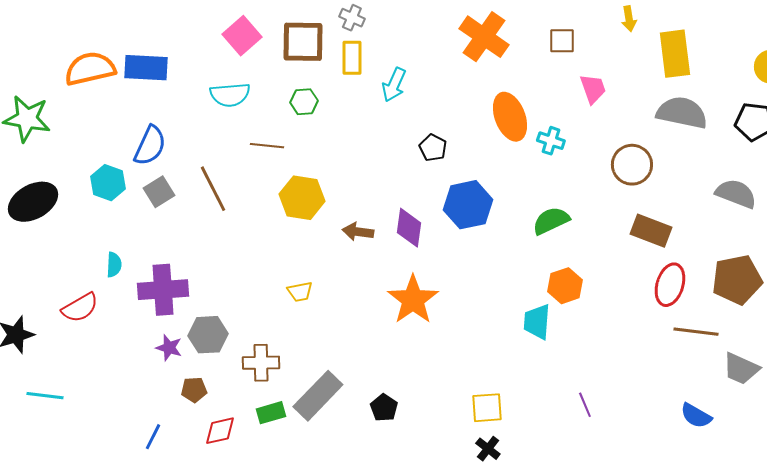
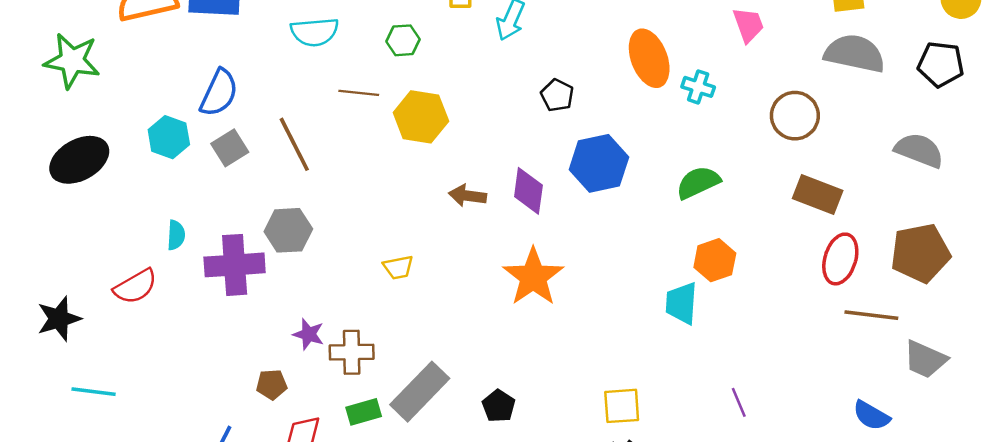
yellow hexagon: (302, 198) -> (421, 117), moved
gray hexagon: (208, 335) -> (288, 230), moved
purple star: (169, 348) -> (309, 334), moved

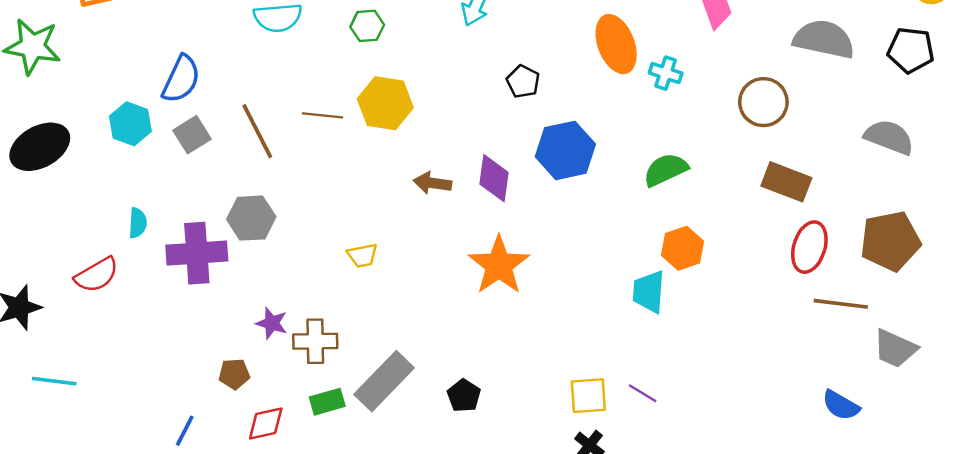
brown line: (359, 93) -> (322, 115), moved
purple line: (739, 402) -> (643, 393), moved, turned -36

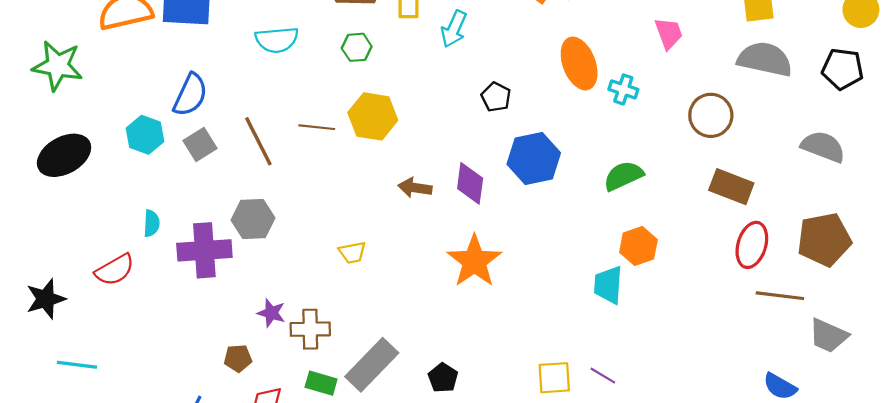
green rectangle: (327, 402) -> (321, 383), turned 32

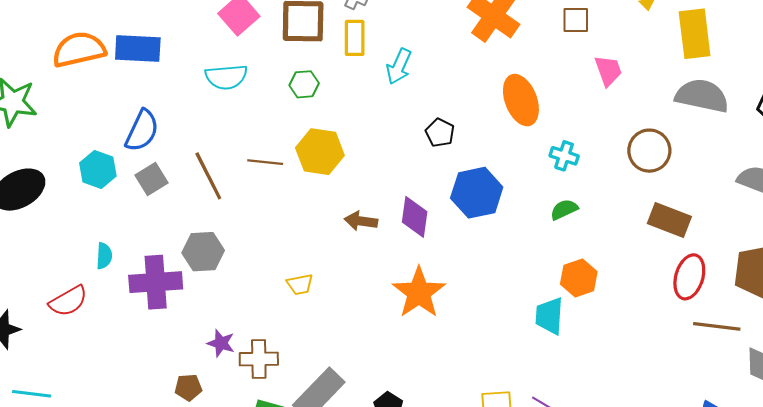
cyan cross: (623, 89) -> (564, 156), moved
green semicircle: (623, 176) -> (564, 210), size x0.7

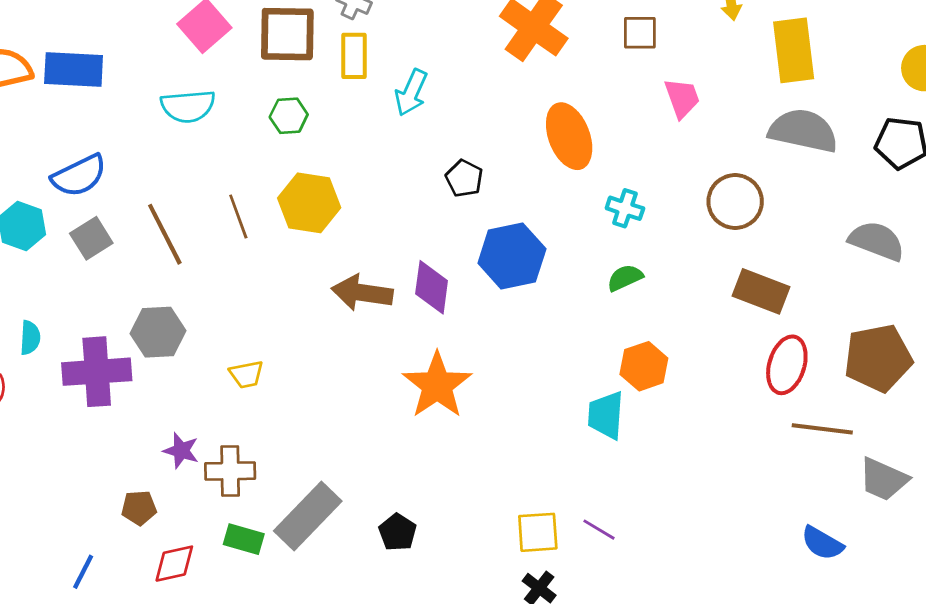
blue semicircle: (142, 131) -> (79, 176), turned 39
brown line: (265, 162) -> (238, 216), turned 64
brown arrow: (361, 221) -> (362, 293), size x1.4
yellow trapezoid: (300, 284) -> (246, 374), moved

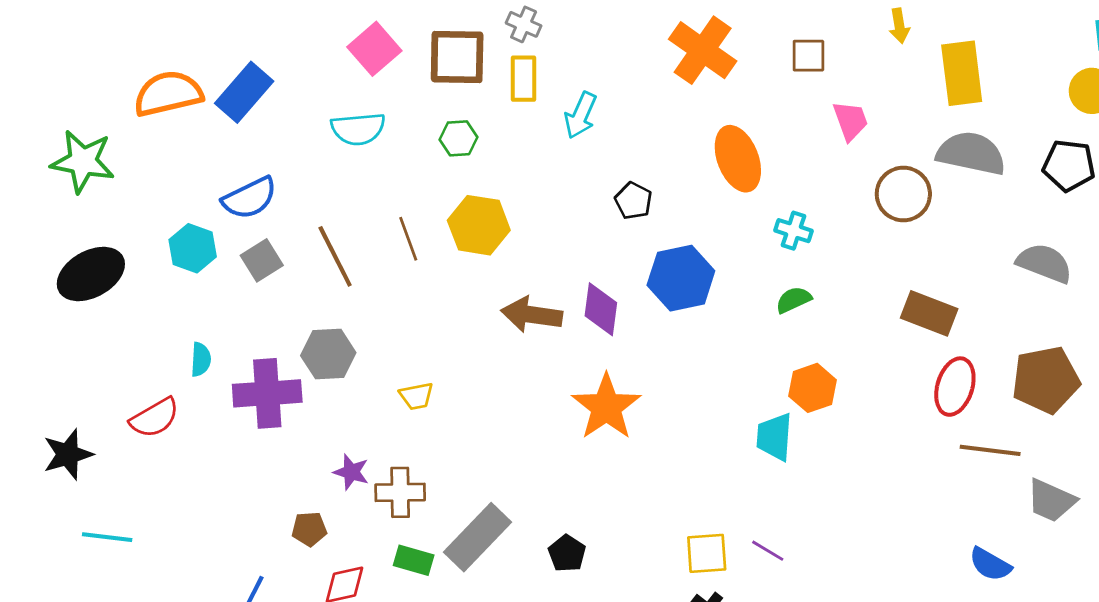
blue rectangle: (74, 69) -> (244, 92), turned -52
brown circle: (735, 202) -> (903, 194), moved

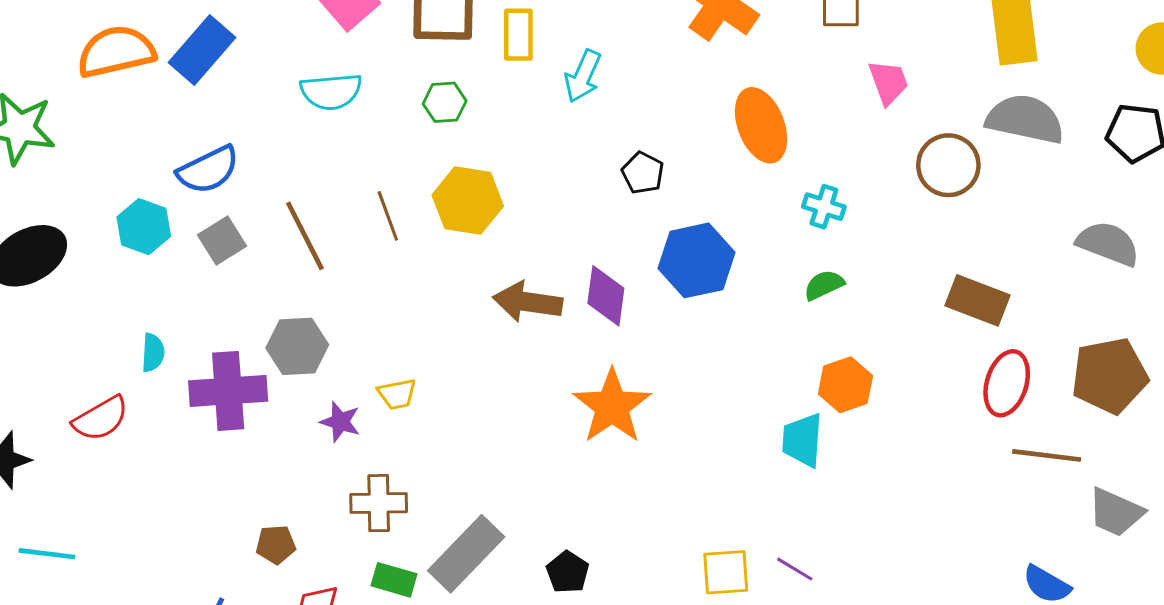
purple star: (351, 472) -> (340, 422), moved

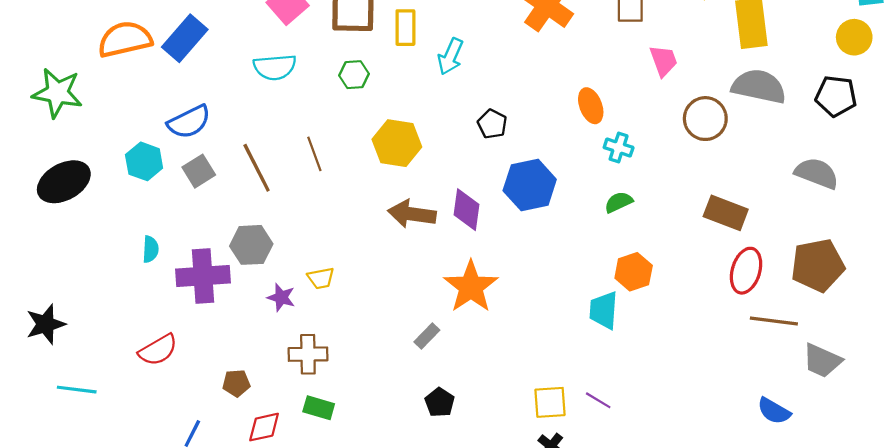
orange ellipse: (761, 125) -> (591, 106), moved, size x0.7
yellow hexagon: (468, 201) -> (397, 143), moved
red semicircle: (101, 419) -> (158, 350), moved
gray rectangle: (466, 554) -> (427, 336), moved, size x0.5

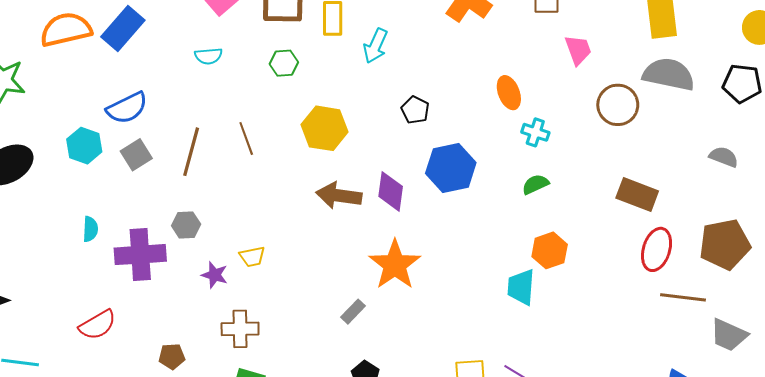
cyan semicircle: (275, 67) -> (208, 56), size x0.7
brown line: (257, 168) -> (191, 152), turned 42
gray semicircle: (817, 173) -> (724, 157), size x0.7
gray hexagon: (251, 245) -> (186, 225), size x0.7

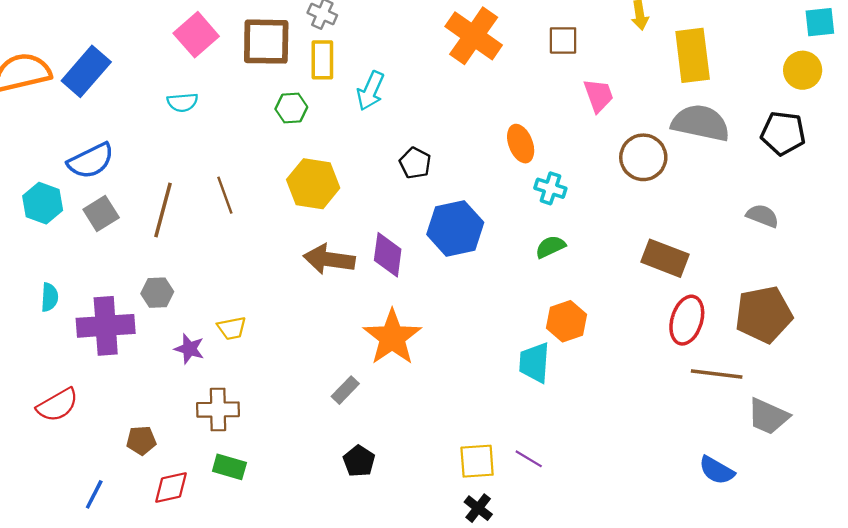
green hexagon: (284, 63) -> (291, 108), moved

